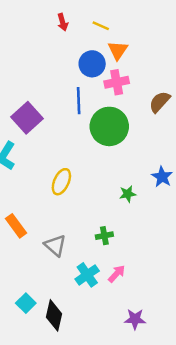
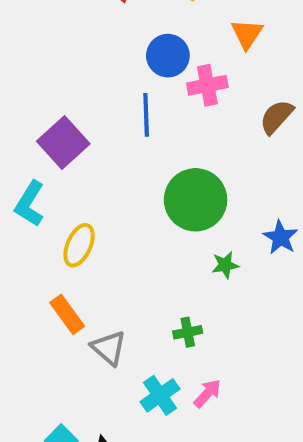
orange triangle: (118, 50) -> (247, 34), moved
green circle: (109, 126) -> (196, 200), moved
yellow ellipse: (61, 182) -> (79, 245), moved
orange rectangle: (16, 226) -> (67, 314), moved

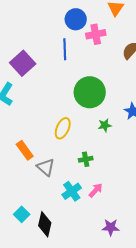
yellow ellipse: (79, 245) -> (63, 128), moved

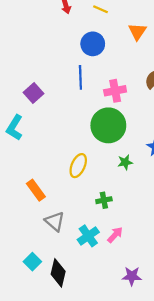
pink cross: (96, 34) -> (115, 91), moved
purple square: (23, 63) -> (34, 93), size x0.7
gray triangle: (46, 167) -> (55, 221), moved

